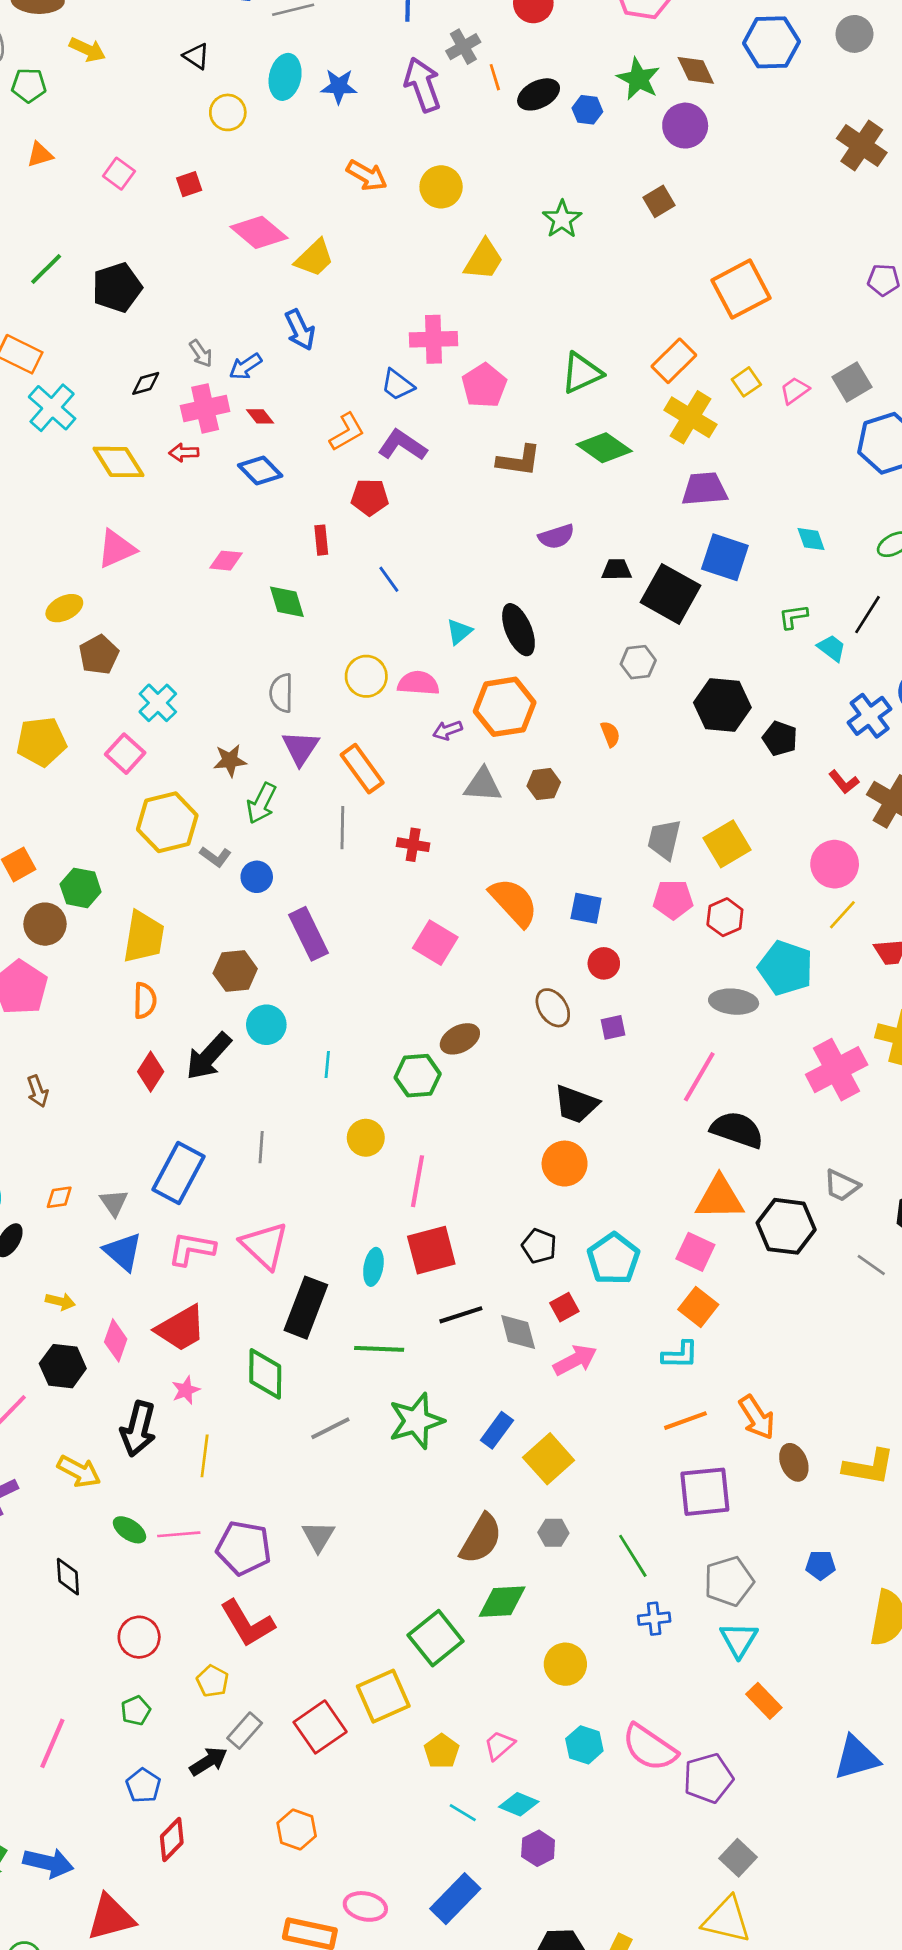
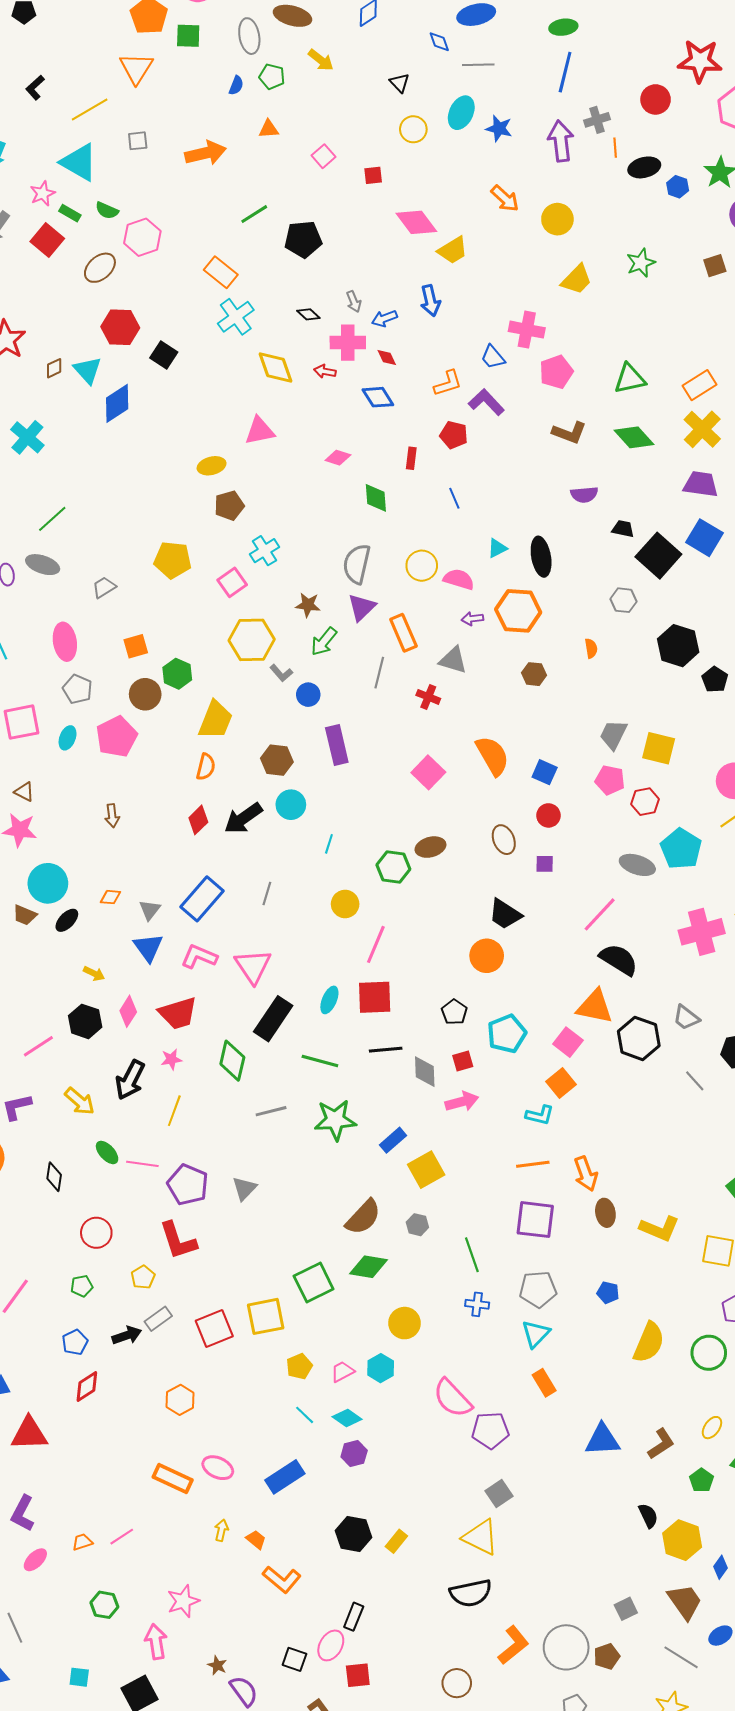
black diamond: (146, 383) -> (308, 314), turned 45
gray semicircle: (281, 693) -> (357, 564), size x1.4
gray triangle: (483, 785) -> (453, 660), moved
yellow square: (727, 844) -> (659, 748), turned 32
cyan hexagon: (584, 1745) -> (381, 1368), moved

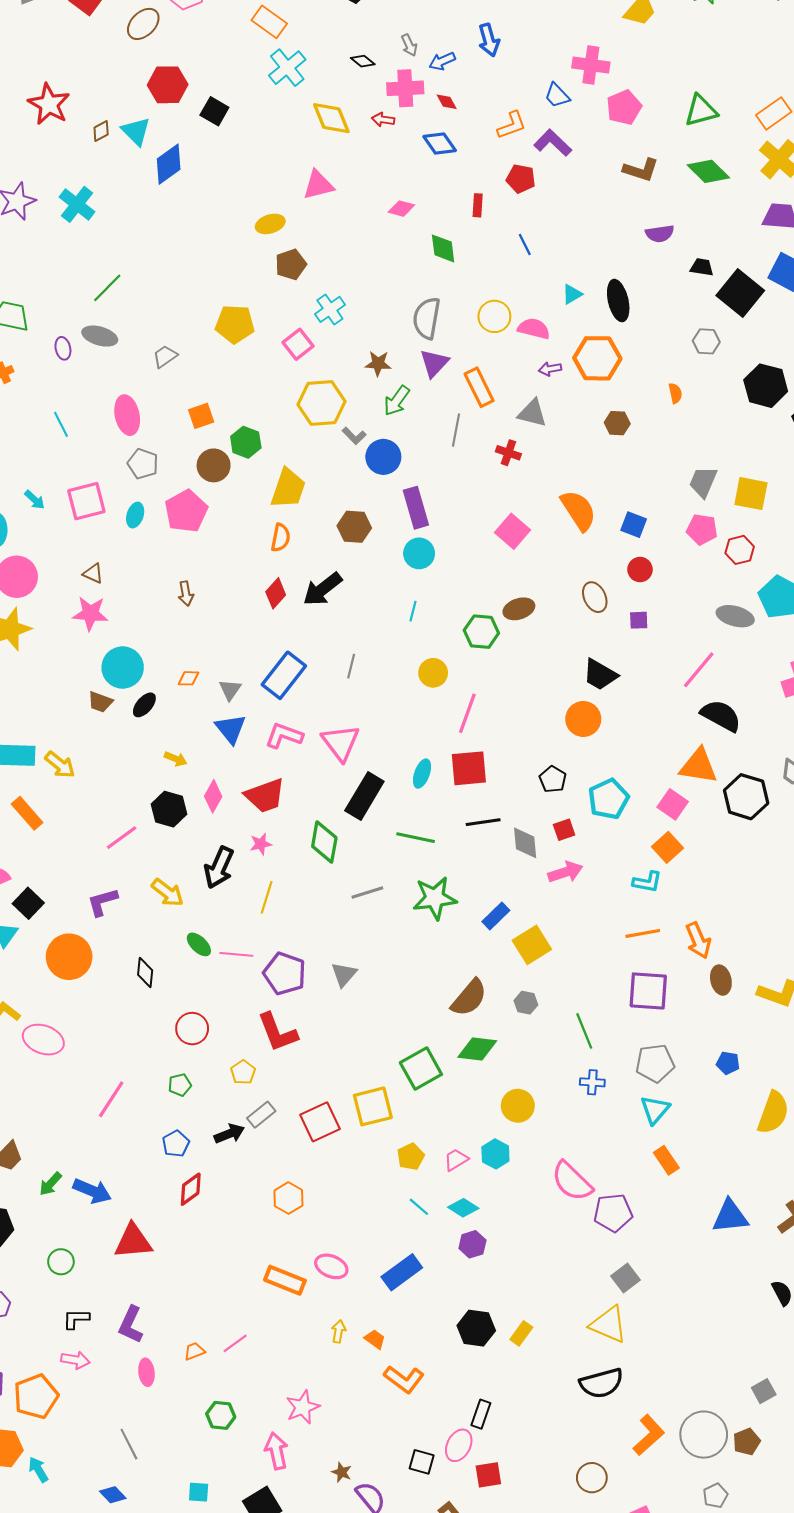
blue circle: (308, 695) -> (383, 457), size x1.4
cyan circle: (291, 805) -> (419, 553), moved
pink ellipse: (35, 1560) -> (146, 1372), turned -50

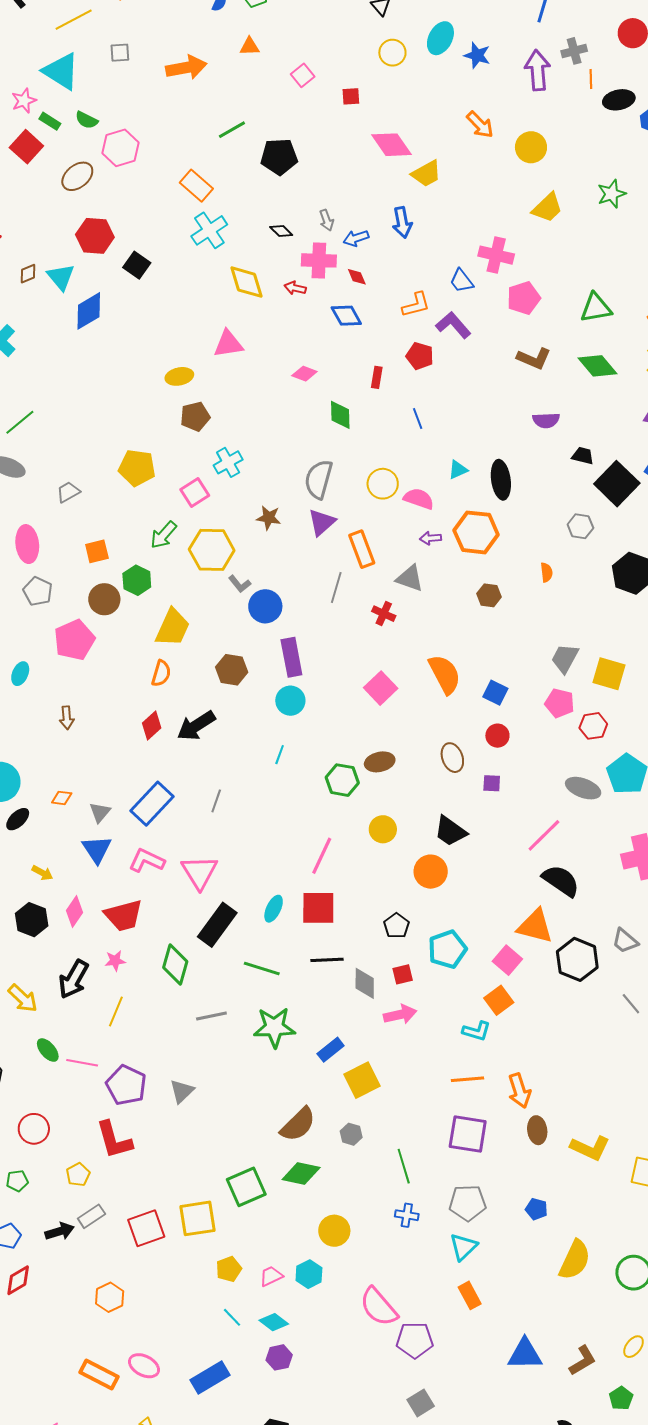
green arrow: (397, 401) -> (164, 535), moved
cyan ellipse: (135, 515) -> (20, 674), moved
yellow circle: (433, 673) -> (383, 829), moved

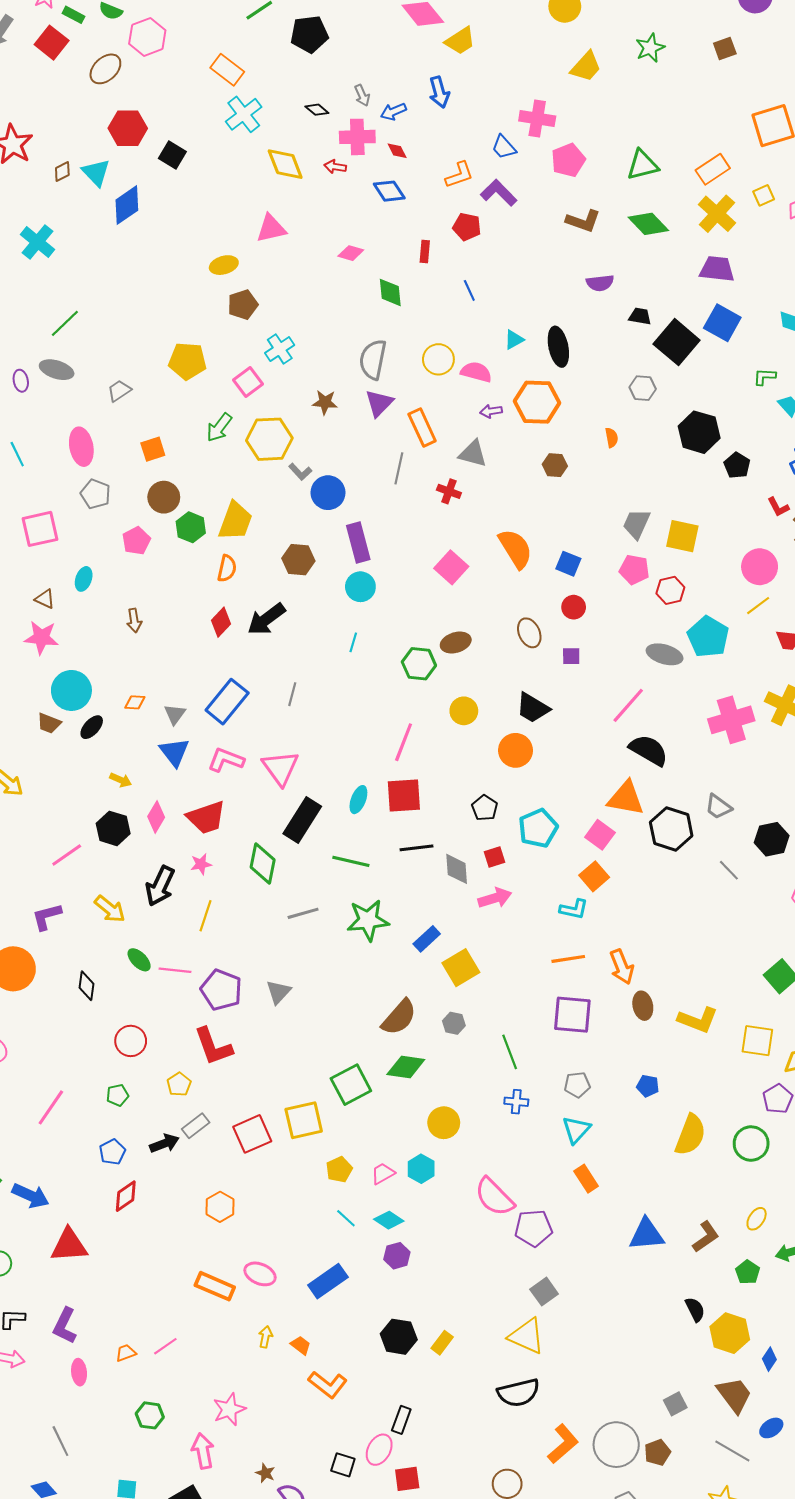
green hexagon: (137, 580) -> (191, 527), moved
pink pentagon: (74, 640) -> (136, 541), size x0.7
gray pentagon: (468, 1203) -> (577, 1085), size x0.7

